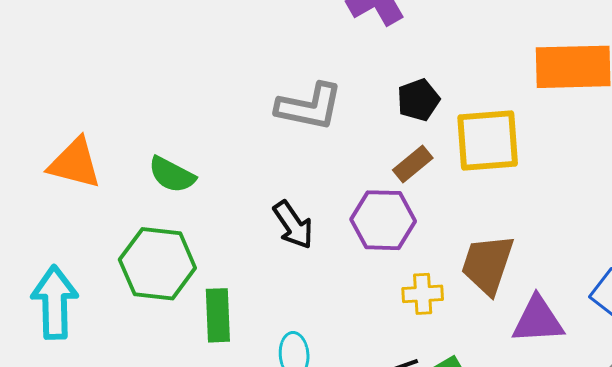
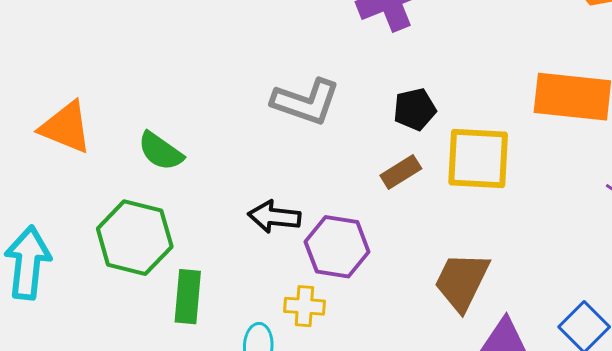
purple hexagon: (383, 220) -> (337, 247), moved
black arrow: (293, 225) -> (274, 217), turned 123
yellow cross: (423, 294) -> (304, 306), moved

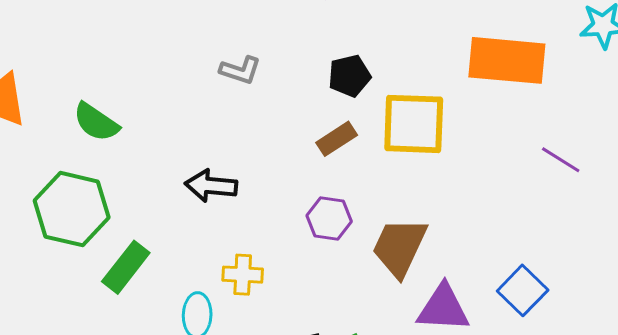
gray L-shape: (306, 102) -> (240, 70), size x0.6
purple hexagon: (337, 247) -> (329, 218), moved, size x0.7
green rectangle: (188, 297) -> (126, 267), turned 34

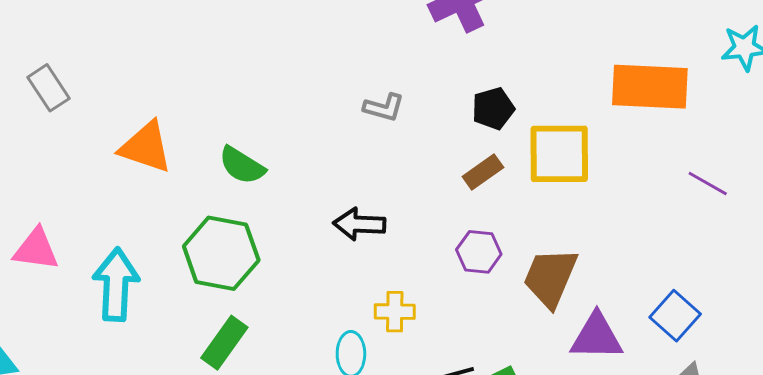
green rectangle: (126, 267) -> (224, 343), moved

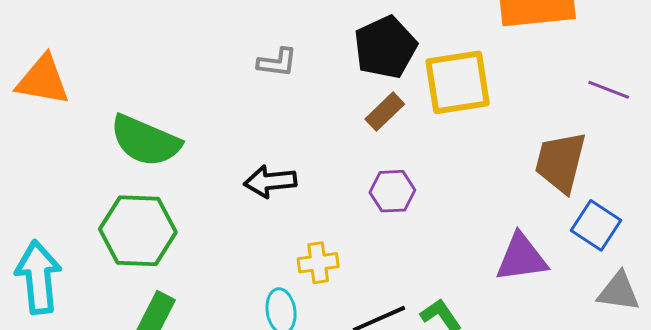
black pentagon: (493, 109) -> (385, 47), size x1.5
orange triangle: (146, 147) -> (43, 80), moved
green semicircle: (242, 165) -> (145, 141), size x1.5
brown trapezoid: (550, 278) -> (561, 162), moved

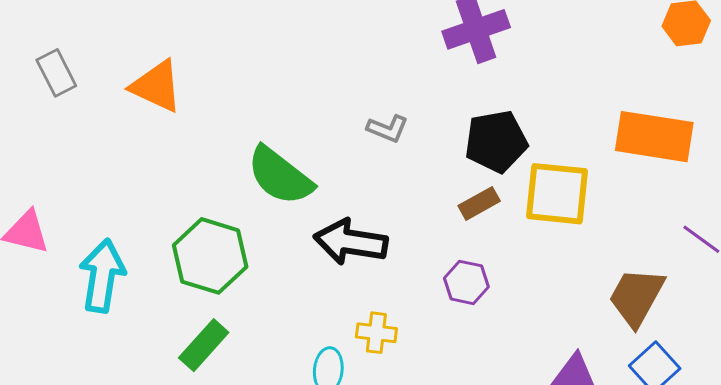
green semicircle: (145, 141) -> (280, 176), moved
black arrow: (270, 181) -> (351, 242), size x1.4

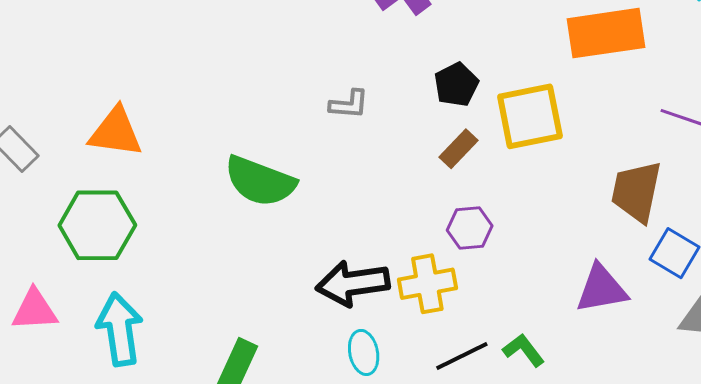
black pentagon: (496, 141) -> (456, 85), size x0.7
black arrow: (351, 242) -> (353, 283), moved
green hexagon: (210, 256) -> (97, 225), moved
yellow cross: (376, 333) -> (427, 284), moved, size x1.4

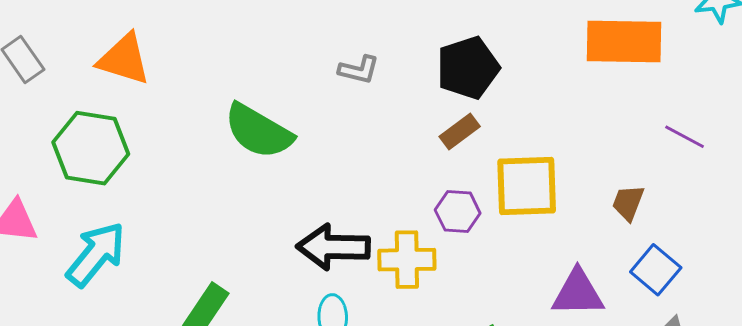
black pentagon: (456, 85) -> (468, 68), size x1.4
yellow square: (530, 116) -> (527, 186), moved
brown trapezoid: (636, 192) -> (628, 203), size x0.6
cyan arrow: (120, 329) -> (96, 254), turned 38

